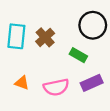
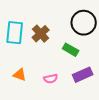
pink semicircle: (56, 87) -> (51, 79), size x0.6

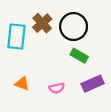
black circle: (84, 23) -> (74, 27), moved
brown cross: (41, 34) -> (42, 23), moved

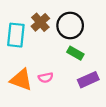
orange triangle: (22, 84) -> (21, 80), size x1.6
pink semicircle: (57, 88) -> (46, 78), moved

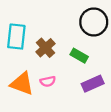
brown cross: (40, 22) -> (46, 48), moved
black circle: (70, 25) -> (94, 22), moved

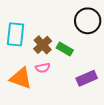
green rectangle: (79, 56) -> (65, 49), moved
pink semicircle: (48, 81) -> (43, 68), moved

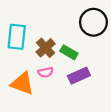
purple rectangle: (87, 78) -> (79, 76), moved

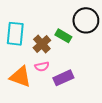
green rectangle: (69, 52) -> (63, 36), moved
purple rectangle: (79, 76) -> (63, 78), moved

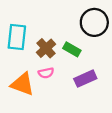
green rectangle: (63, 36) -> (72, 49), moved
purple rectangle: (63, 78) -> (85, 79), moved

